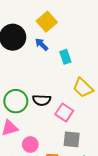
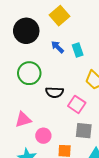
blue arrow: (42, 44) -> (57, 47), moved
green circle: (16, 101) -> (29, 73), moved

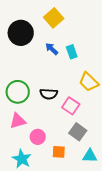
green circle: (29, 73) -> (18, 92), moved
gray square: (84, 131) -> (78, 132), turned 30

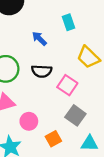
blue arrow: (52, 49) -> (39, 39), moved
orange square: (59, 152) -> (53, 139), turned -32

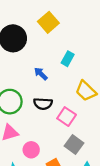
cyan rectangle: (68, 22) -> (68, 59), turned 48

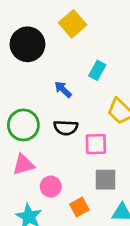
pink square: (67, 117) -> (96, 144), turned -36
gray square: (74, 144) -> (105, 180), turned -36

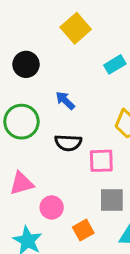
black circle: (27, 44) -> (26, 64), moved, size x0.7
cyan rectangle: (97, 70) -> (115, 64), moved, turned 30
green circle: (23, 125) -> (21, 122), moved

